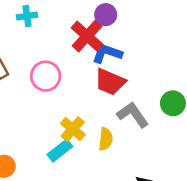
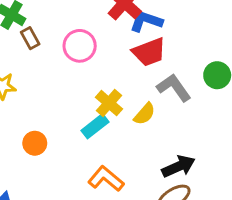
red trapezoid: (110, 82) -> (149, 52), turned -44
yellow semicircle: (106, 139) -> (145, 114), turned 35

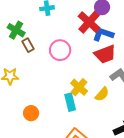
cyan rectangle: (95, 126) -> (70, 102), turned -66

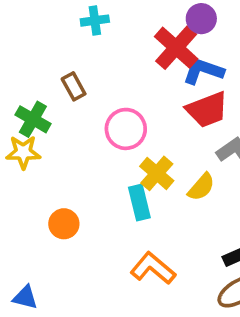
green cross: (16, 30) -> (33, 119), moved
brown rectangle: (28, 45) -> (74, 86), moved
pink circle: (60, 50) -> (126, 129), moved

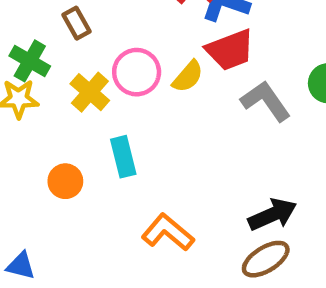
yellow cross: (157, 173) -> (90, 92), moved
yellow semicircle: (201, 187) -> (188, 77), moved
cyan rectangle: (139, 202) -> (123, 157), moved

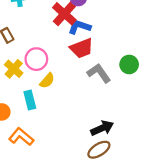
yellow semicircle: (188, 77) -> (47, 81), moved
orange L-shape: (168, 232) -> (21, 137), moved

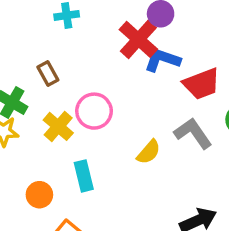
red trapezoid: (82, 48) -> (202, 84), moved
yellow semicircle: (47, 81) -> (149, 152), moved

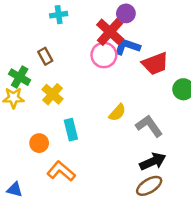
pink circle: (94, 111) -> (104, 55), moved
gray L-shape: (193, 133) -> (149, 126), moved

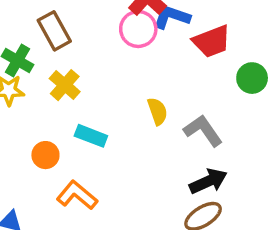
brown rectangle: (45, 56) -> (54, 31), size x1.5
yellow semicircle: (117, 112) -> (158, 111), turned -60
cyan rectangle: (71, 130) -> (91, 136), turned -55

